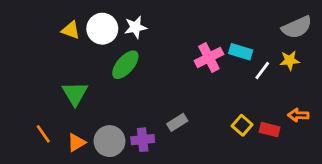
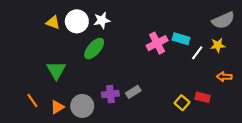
orange arrow: (298, 115) -> (224, 77), moved
yellow square: (242, 125) -> (182, 103), moved
purple cross: (143, 140) -> (110, 94), moved

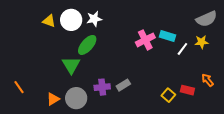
green triangle: (56, 70) -> (71, 65), moved
orange arrow: (224, 77) -> (208, 80), moved, turned 48
orange line: (32, 101) -> (19, 87), moved

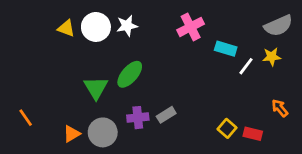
pink cross: (145, 40) -> (191, 27), moved
green ellipse: (87, 45) -> (130, 74), moved
red rectangle: (187, 90) -> (253, 134), moved

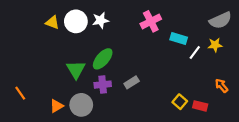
gray rectangle: (166, 115) -> (132, 82), moved
purple cross: (138, 118) -> (103, 85), moved

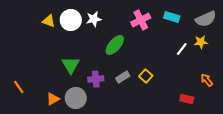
cyan rectangle: (179, 39) -> (172, 17), moved
green ellipse: (103, 59) -> (115, 45), moved
yellow square: (180, 102) -> (146, 76), moved

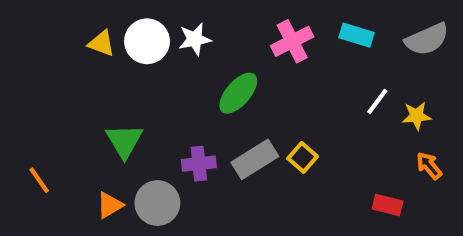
yellow star: (201, 42) -> (417, 116), moved
green triangle: (71, 65) -> (124, 141), moved
gray rectangle: (123, 77) -> (255, 159), size x1.5

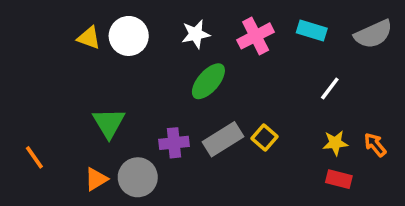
white star: (195, 39) -> (196, 34), moved
yellow star: (417, 116) -> (335, 143), moved

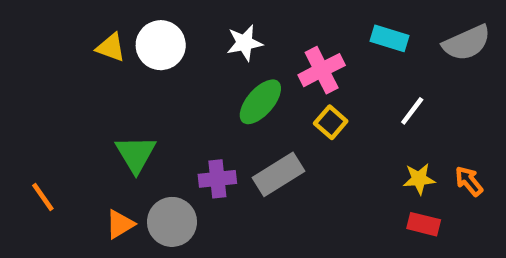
pink cross: (256, 36) -> (322, 70), moved
yellow square: (265, 137) -> (331, 122), moved

